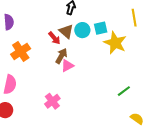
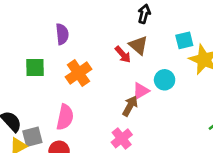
cyan circle: (82, 30) -> (165, 80), moved
brown arrow: (61, 56) -> (130, 106), moved

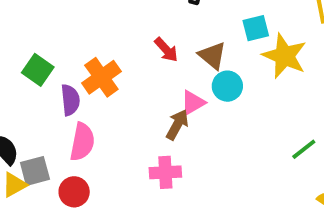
purple semicircle: (62, 34) -> (70, 100), moved
brown triangle: (138, 45) -> (212, 56), moved
green square: (35, 68) -> (38, 70), turned 36
pink cross: (122, 138) -> (165, 172), turned 36

